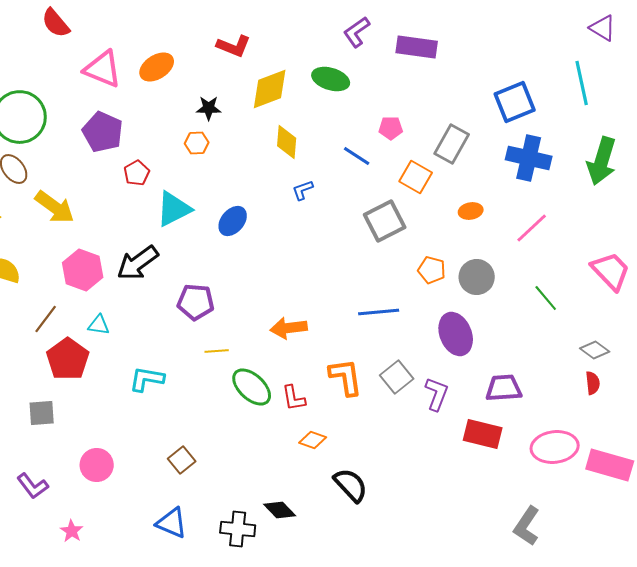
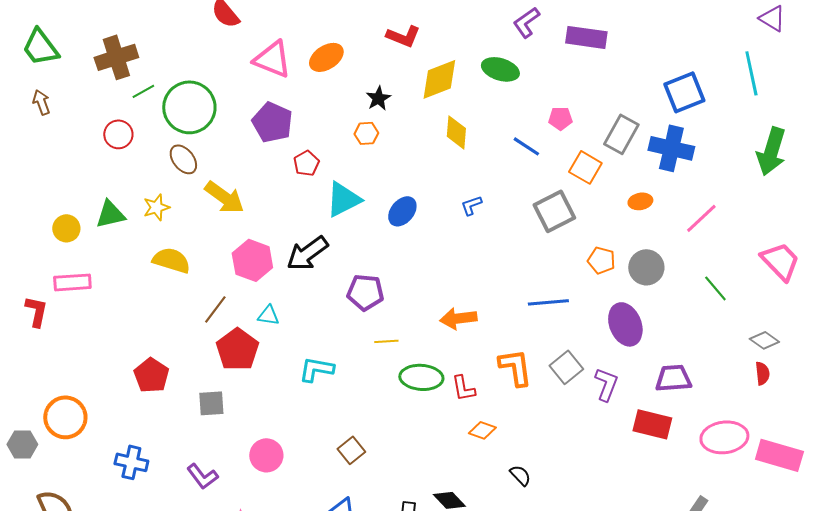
black star: (209, 108) -> (378, 98), turned -30
blue cross: (529, 158) -> (671, 148), moved
blue L-shape: (303, 190) -> (471, 205), moved
green ellipse: (252, 387) -> (421, 377), turned -39
black semicircle: (351, 485) -> (520, 475), size x0.6

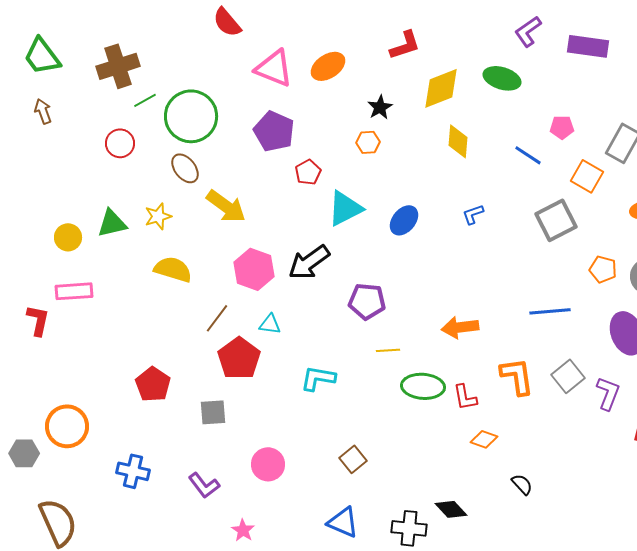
red L-shape: (403, 36) -> (405, 45), turned -40

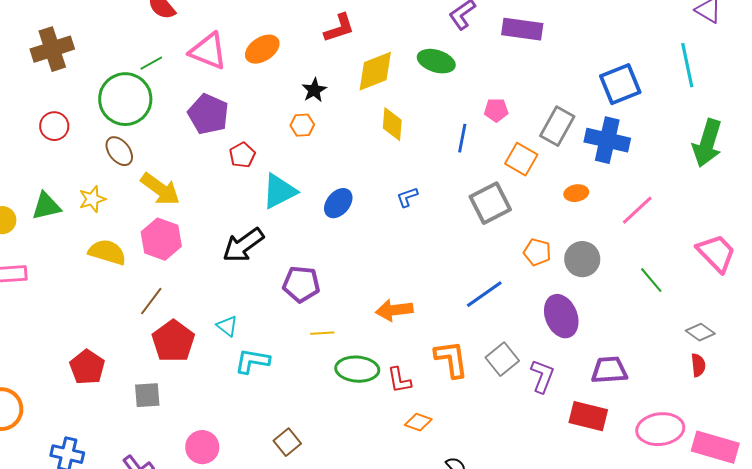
green line: (145, 100) -> (151, 63), moved
blue line: (528, 155) -> (462, 138), turned 68
pink hexagon: (254, 269) -> (161, 239), moved
blue line: (550, 311) -> (484, 294), turned -30
cyan triangle: (270, 324) -> (227, 326), moved, turned 30

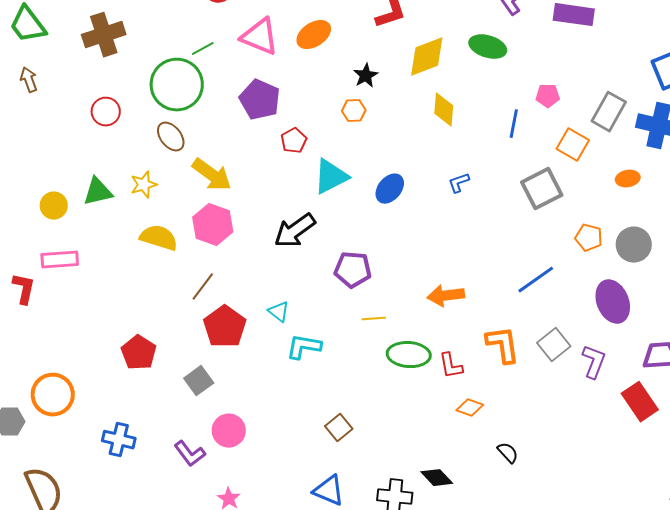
gray square: (147, 395) -> (199, 381), turned -32
red rectangle: (588, 416) -> (640, 402), turned 42
pink circle: (202, 447) -> (229, 431), moved

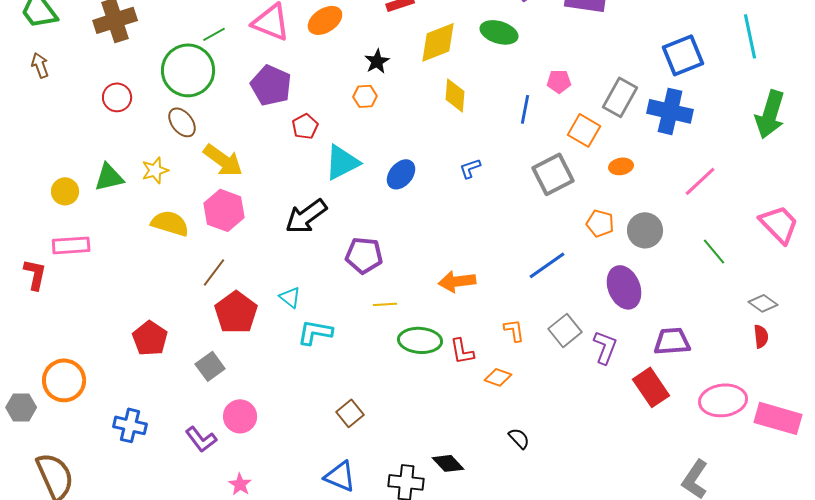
orange ellipse: (628, 179) -> (621, 166), moved
orange L-shape: (503, 345) -> (514, 330), size x0.6
orange diamond: (470, 408) -> (498, 377), moved

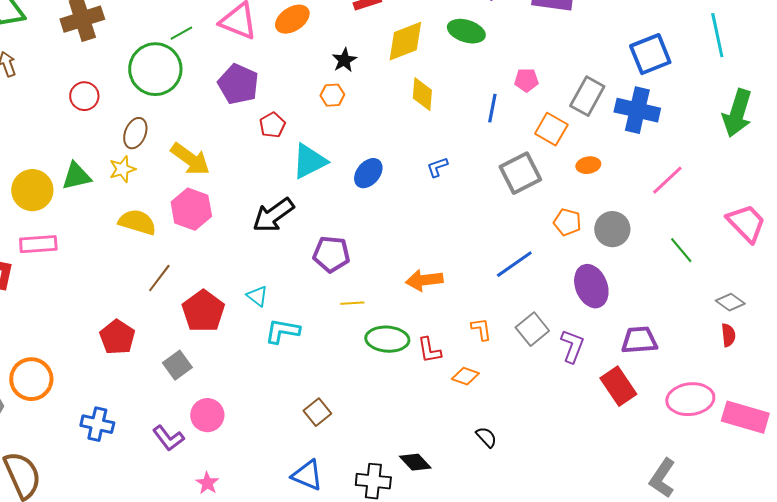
brown ellipse: (182, 122) -> (135, 133), moved, turned 60
yellow circle: (65, 191) -> (32, 190), size x1.5
brown line: (214, 272) -> (159, 278), moved

